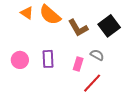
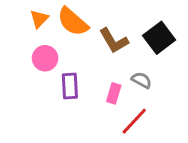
orange triangle: (27, 13) -> (39, 19), turned 40
pink circle: (20, 60) -> (45, 58), moved

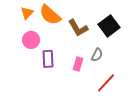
gray semicircle: (142, 80) -> (97, 55), turned 88
red line: (134, 121) -> (106, 83), moved

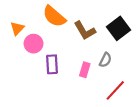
orange triangle: (27, 13) -> (17, 28), moved

